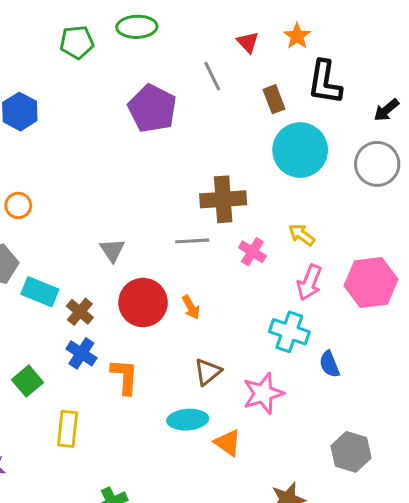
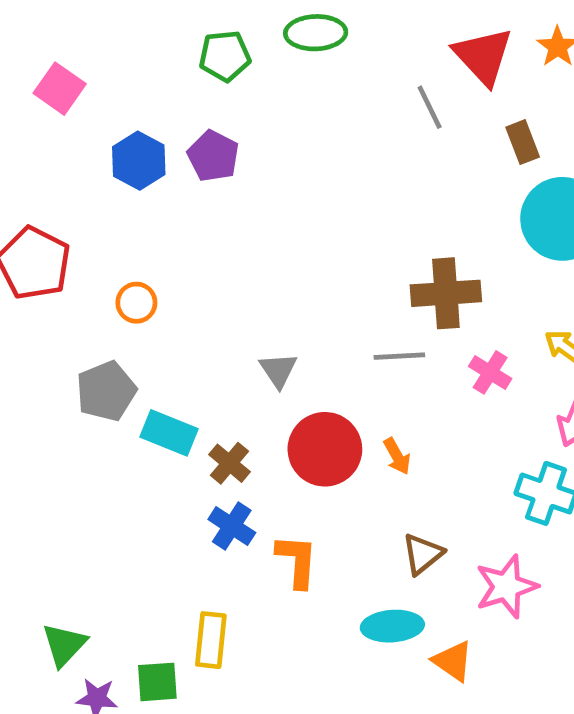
red triangle: (248, 42) -> (483, 56), size x1.8
purple pentagon: (152, 108) -> (213, 156), moved, size x0.7
green square: (28, 381) -> (157, 682), moved, turned 36

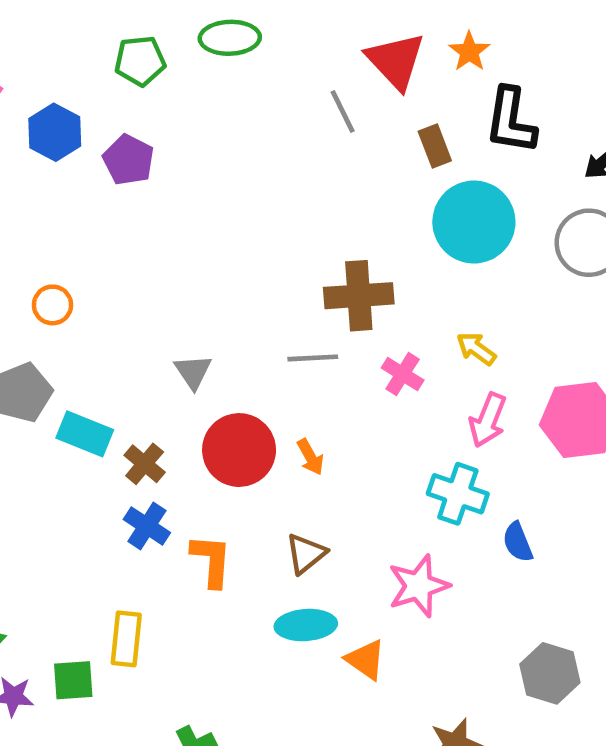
blue hexagon: (139, 161) -> (55, 132), moved
brown triangle: (423, 554) -> (306, 554), moved

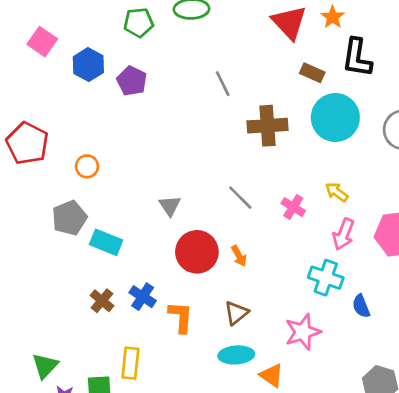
gray line: (343, 111) -> (223, 84), moved
brown rectangle: (435, 146) -> (312, 73), turned -45
brown cross: (359, 296) -> (267, 126), moved
gray line: (313, 358) -> (240, 198), turned 48
brown cross: (145, 464) -> (102, 301), moved

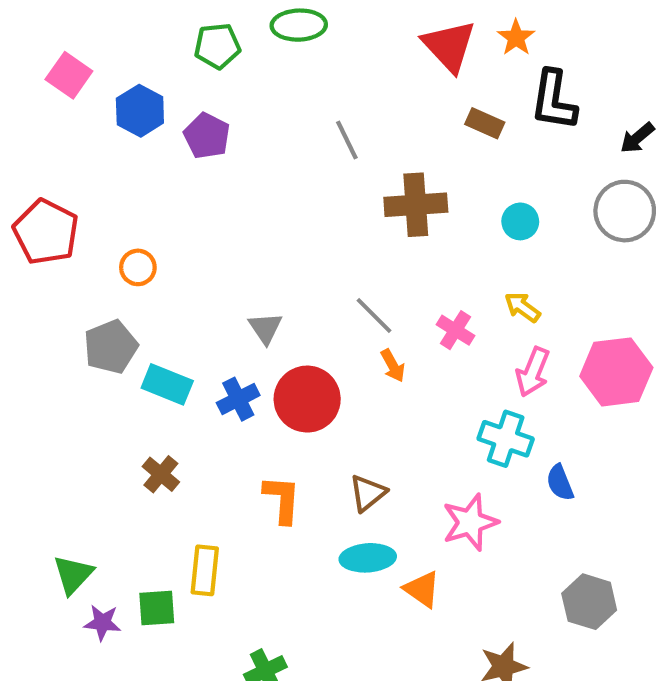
cyan circle: (335, 118) -> (520, 221), moved, size x0.5
orange arrow: (239, 256) -> (393, 366), moved
blue cross: (143, 297) -> (238, 399), moved, turned 30

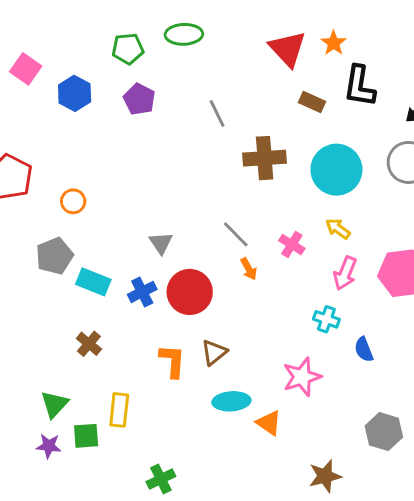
purple pentagon: (207, 136) -> (139, 99), moved
cyan circle: (520, 221) -> (336, 170), size x2.0
cyan cross: (506, 439) -> (326, 319), size x0.7
brown triangle: (368, 493) -> (214, 352), moved
green triangle: (73, 575) -> (54, 404), moved

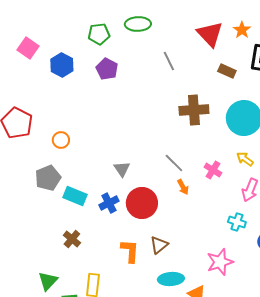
gray line: (217, 114) -> (169, 61), moved

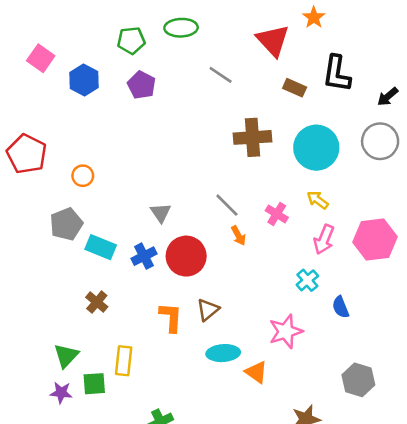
orange star: (242, 30) -> (314, 17), moved
gray line: (169, 61) -> (221, 75), turned -30
cyan cross: (237, 222) -> (307, 280), turned 30

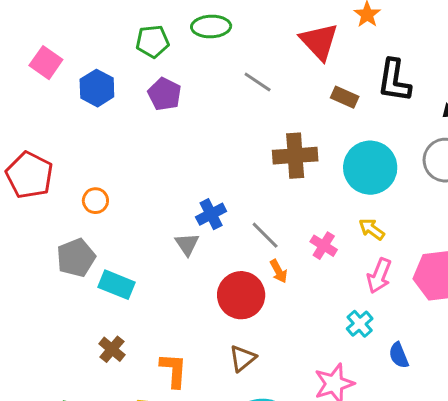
blue cross: (144, 256) -> (211, 214), moved
red circle: (186, 256) -> (241, 295), moved
orange L-shape: (171, 317) -> (174, 370), moved

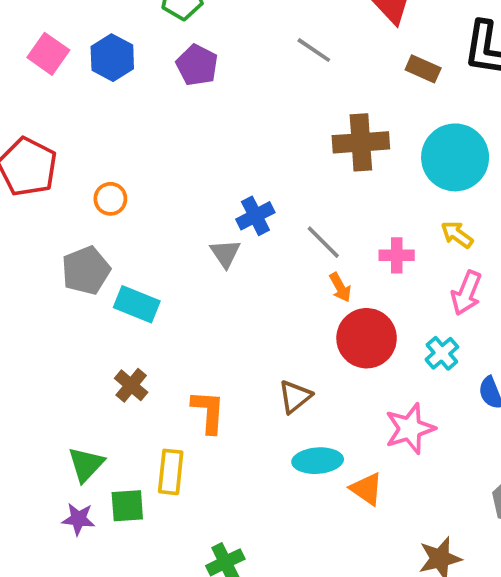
pink square: (46, 63) -> (48, 54), moved
pink cross: (324, 246) -> (397, 255), turned -32
red circle: (241, 295) -> (367, 338), moved

